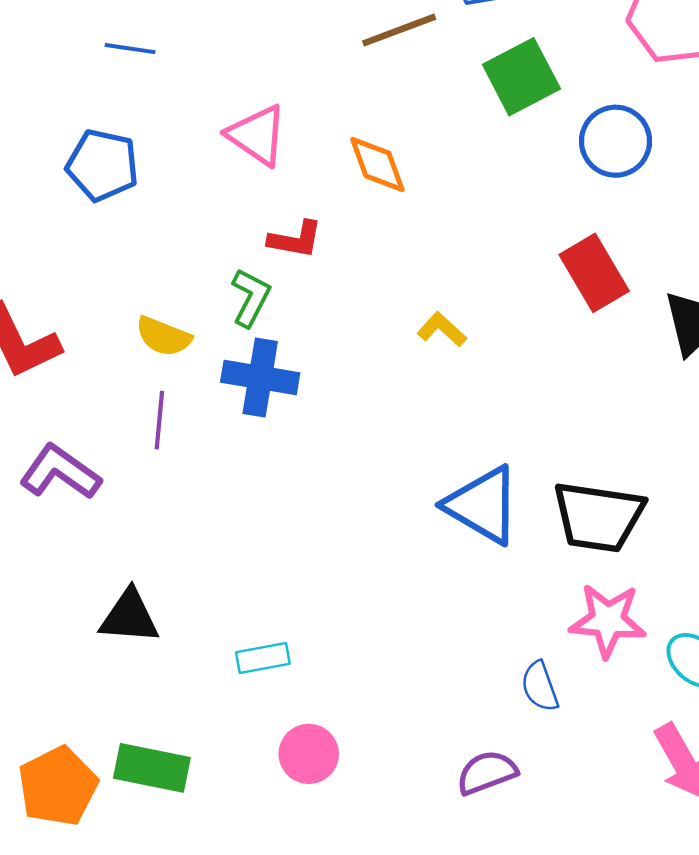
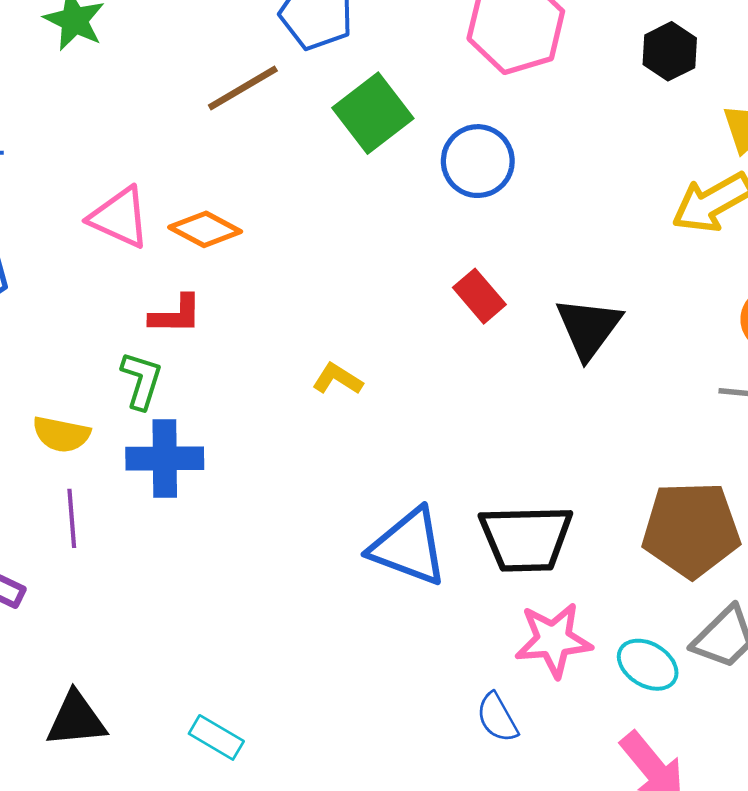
orange diamond: (377, 164) -> (205, 229), moved, turned -32
red rectangle: (594, 273) -> (479, 296), size x0.7
cyan rectangle: (263, 658) -> (216, 737), turned 51

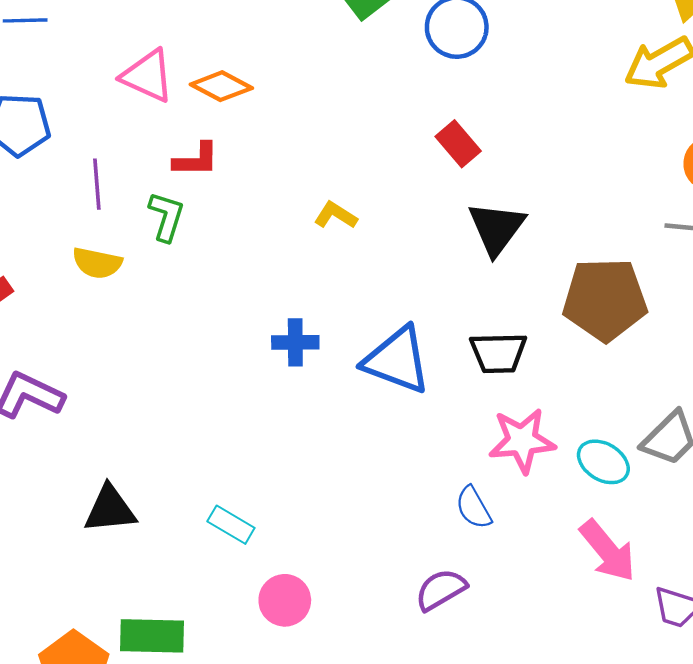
black triangle: (589, 328) -> (496, 228), moved
blue cross: (165, 458) -> (295, 342), moved, size x0.7
purple line: (72, 518) -> (97, 184), moved
brown pentagon: (691, 530) -> (605, 299), moved
black trapezoid: (526, 538) -> (498, 353), size x0.7

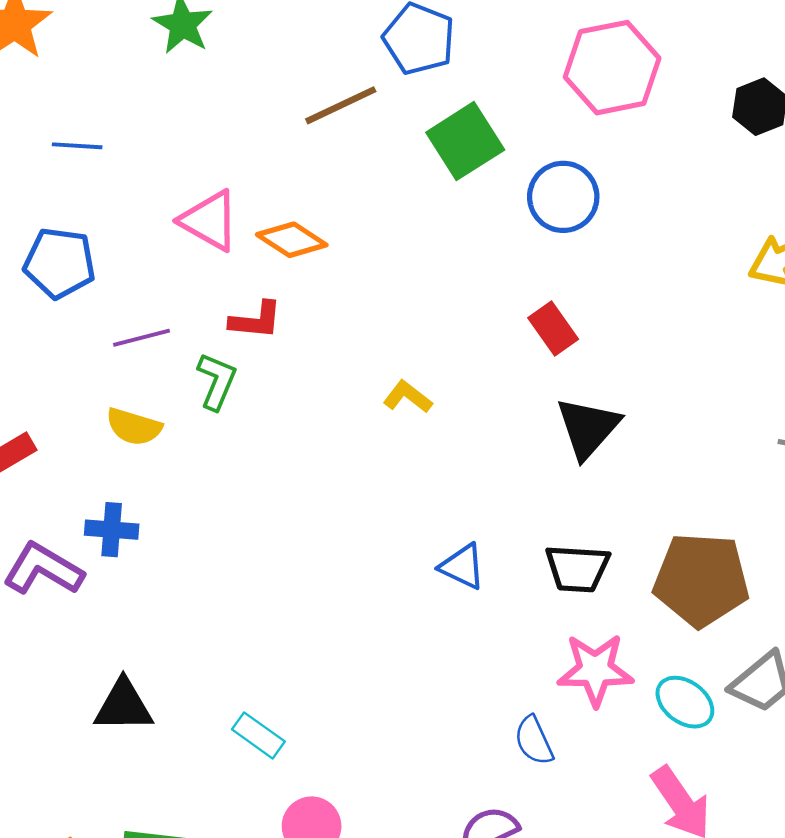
purple line: (97, 184) -> (142, 338), turned 75
brown pentagon: (605, 299) -> (701, 580), moved
blue cross: (295, 342) -> (112, 530), moved
blue triangle: (397, 360) -> (462, 567), size x0.6

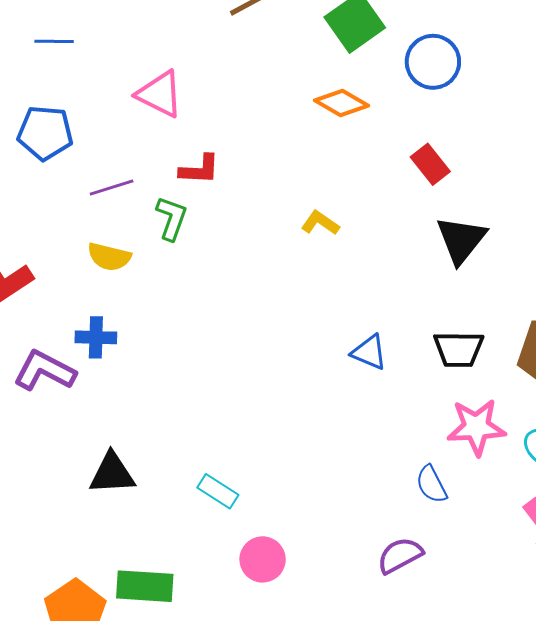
orange diamond: (292, 240) -> (342, 103), moved

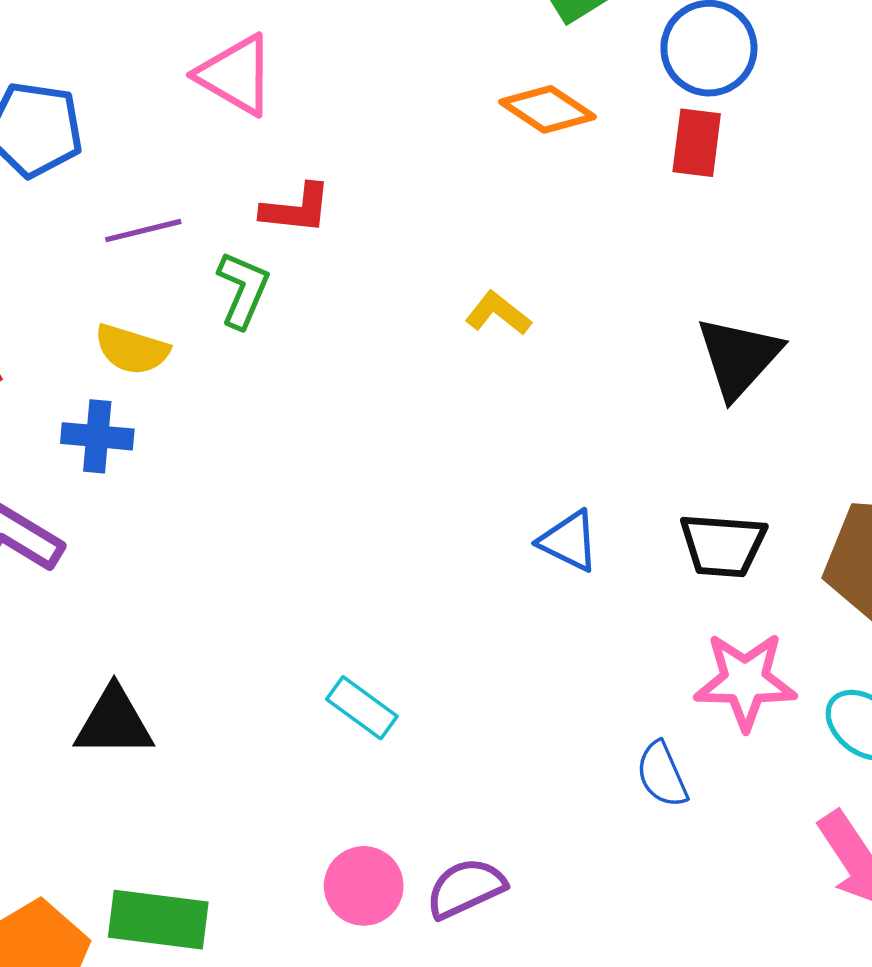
red rectangle: (430, 164) -> (697, 143), moved, turned 42
blue cross: (96, 337) -> (97, 436), moved
cyan rectangle: (218, 491) -> (362, 708), moved
purple semicircle: (400, 555) -> (466, 888), moved

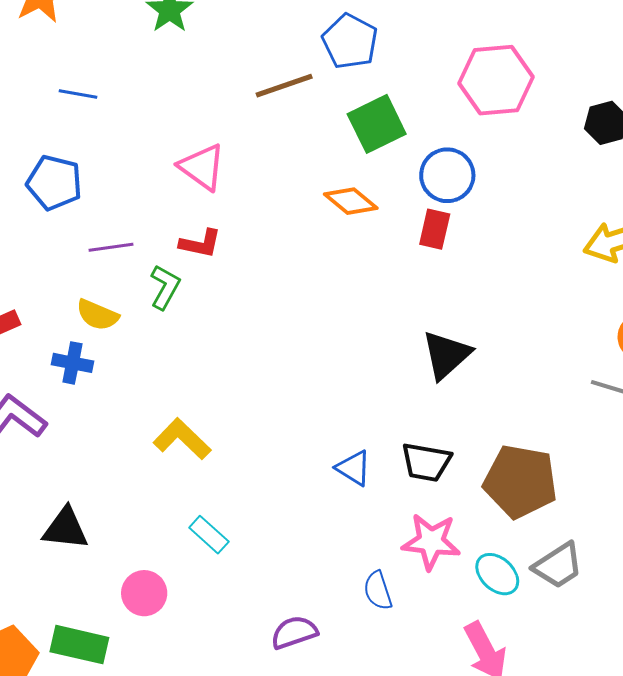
pink triangle: (236, 75) -> (202, 167), moved
yellow L-shape: (498, 313) -> (182, 439), moved, size x1.5
blue triangle: (569, 541) -> (354, 468), moved
pink circle: (364, 886) -> (144, 593), moved
purple semicircle: (466, 888) -> (294, 632), moved

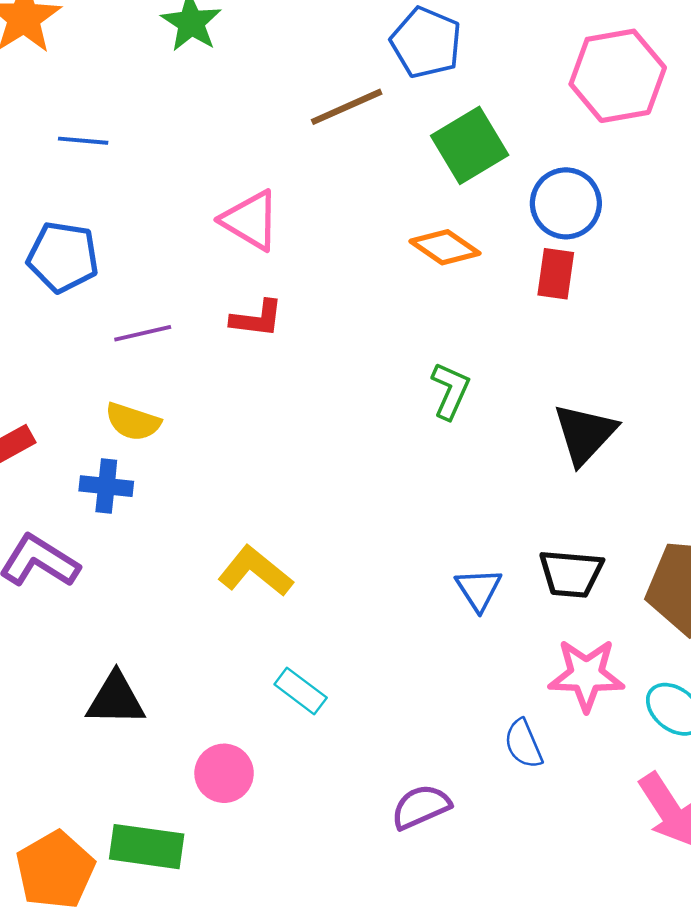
green L-shape: (165, 287) -> (450, 391), moved
blue triangle: (354, 468) -> (479, 589), turned 30

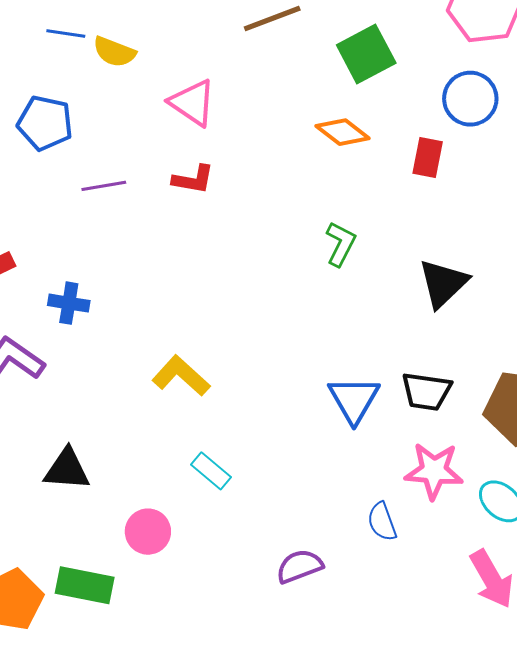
blue circle: (566, 203) -> (470, 99), moved
yellow semicircle: (133, 422) -> (114, 52), moved
blue triangle: (479, 589) -> (354, 400), size x1.4

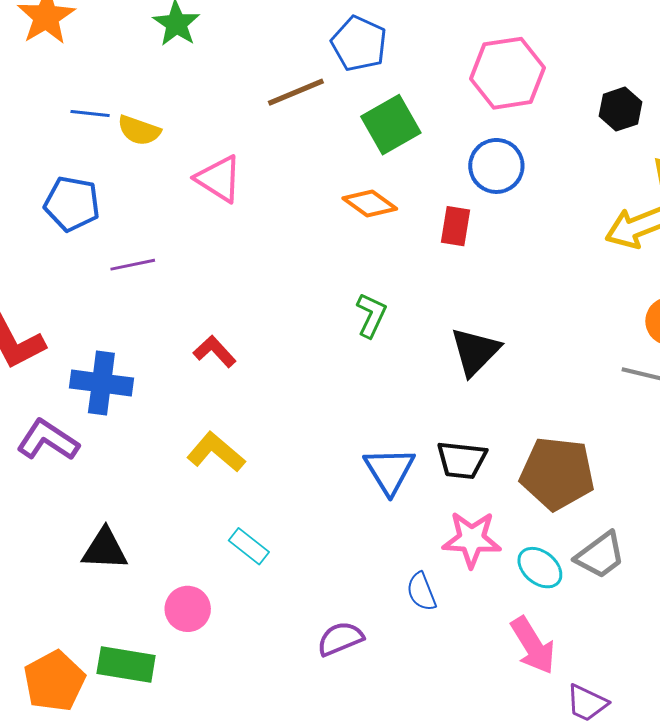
red L-shape: (193, 179) -> (215, 351), moved, turned -141
blue cross: (69, 303) -> (101, 383), size x1.5

